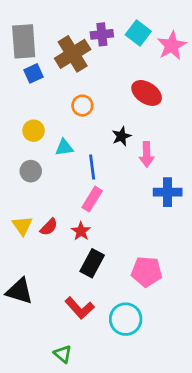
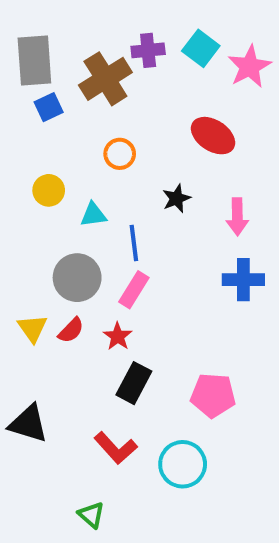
pink arrow: (147, 154) -> (237, 217), moved
gray circle: (31, 171) -> (77, 278), moved, size x1.5

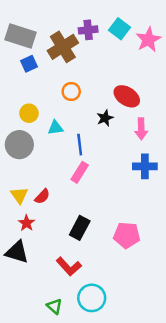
gray rectangle: (34, 61) -> (21, 36), turned -68
red ellipse: (213, 136) -> (127, 96), moved
gray circle: (77, 278) -> (19, 145), moved
red star: (118, 336) -> (27, 223), moved
cyan circle: (183, 464) -> (92, 298), moved

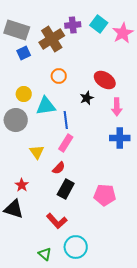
cyan triangle: (56, 128) -> (46, 106), size x1.5
yellow triangle: (19, 195) -> (37, 152), moved
red semicircle: (42, 197) -> (59, 168), moved

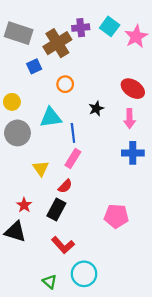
blue square: (24, 53) -> (34, 66), moved
red ellipse: (105, 80) -> (133, 89), moved
yellow circle: (24, 94) -> (12, 102), moved
black rectangle: (66, 189) -> (56, 210), moved

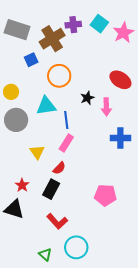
orange circle: (65, 84) -> (59, 76), size x1.5
pink arrow: (130, 119) -> (106, 107), moved

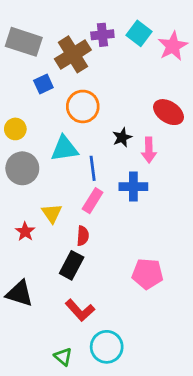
blue cross: (120, 138) -> (133, 187), moved
red semicircle: (59, 168) -> (83, 236), turned -40
red star: (22, 185) -> (25, 232), moved

